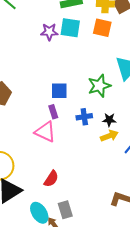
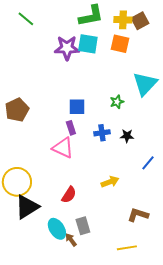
purple star: (49, 32) -> (67, 48), size x1.4
green star: (99, 86) -> (117, 102), size x0.6
yellow arrow: (109, 136) -> (110, 182), moved

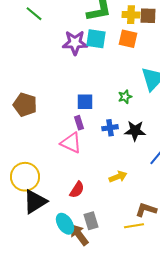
brown square: (140, 21) -> (148, 16), turned 30
brown pentagon: (17, 110) -> (25, 105), turned -30
black star: (127, 136) -> (135, 131), size x1.5
brown arrow: (71, 240) -> (79, 235), size x1.6
yellow line: (127, 248) -> (134, 226), moved

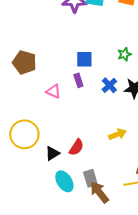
blue cross: (110, 128) -> (109, 85), turned -35
pink triangle: (71, 143) -> (53, 91), moved, size x0.7
black triangle: (35, 202) -> (52, 153), moved, size x0.6
brown arrow: (79, 235) -> (99, 192), moved

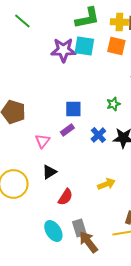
purple rectangle: (78, 80) -> (67, 130), turned 72
pink triangle: (53, 91) -> (42, 141), turned 42
black triangle: (52, 153) -> (49, 172), moved

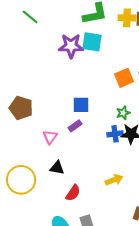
orange square: (116, 46) -> (124, 78), moved, turned -36
green star: (113, 104) -> (123, 113), moved
blue cross: (98, 135) -> (115, 134), moved, turned 35
black triangle: (49, 172) -> (57, 168), turned 42

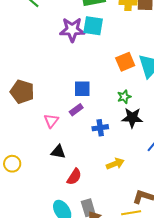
blue cross: (115, 134) -> (100, 128), moved
yellow circle: (21, 180) -> (12, 164), moved, size x0.6

